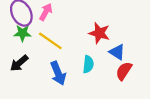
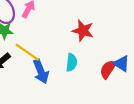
yellow line: (50, 41) -> (27, 52), moved
blue triangle: (117, 52) -> (122, 64), moved

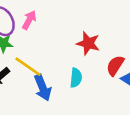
red semicircle: (108, 69) -> (115, 65), moved

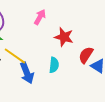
pink arrow: (29, 20) -> (40, 17), moved

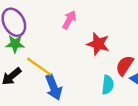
cyan semicircle: (54, 65) -> (108, 85), moved

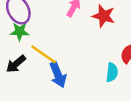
red star: (98, 44) -> (104, 16), moved

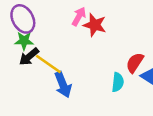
red star: (104, 16) -> (95, 25), moved
black arrow: (16, 64) -> (29, 57), moved

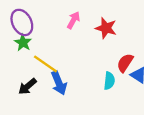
red star: (95, 25) -> (106, 28), moved
green star: (24, 41) -> (23, 43), turned 30
black arrow: (29, 57) -> (27, 86), moved

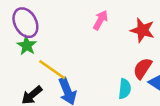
pink arrow: (73, 20) -> (100, 20), moved
red star: (106, 28) -> (142, 30), moved

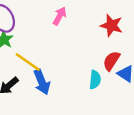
pink arrow: (100, 20) -> (60, 16), moved

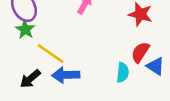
blue arrow: (42, 82) -> (66, 75), turned 110

